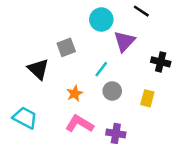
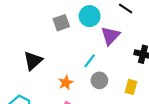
gray square: (66, 47) -> (61, 23), moved
black triangle: (38, 69) -> (33, 61), turned 36

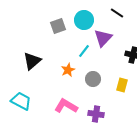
cyan line: (90, 61) -> (84, 51), moved
orange star: (66, 83) -> (68, 70), moved

